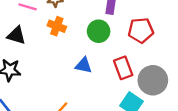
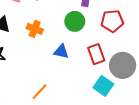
orange cross: (57, 26) -> (35, 29), moved

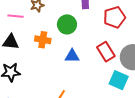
green circle: (75, 21) -> (67, 24), moved

